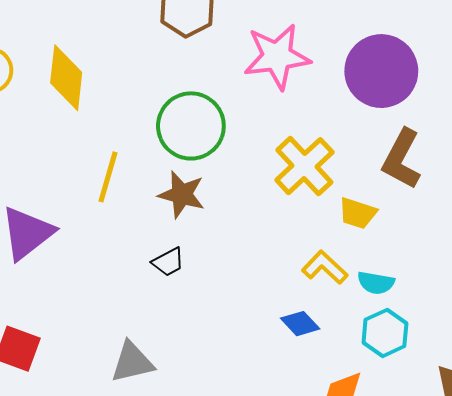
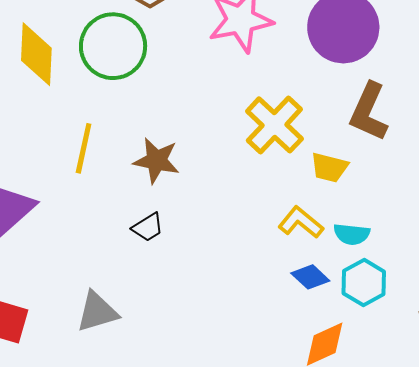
green circle: (191, 126) -> (113, 46), moved
blue diamond: (300, 324) -> (310, 277), moved
gray triangle: (132, 362) -> (97, 312), moved

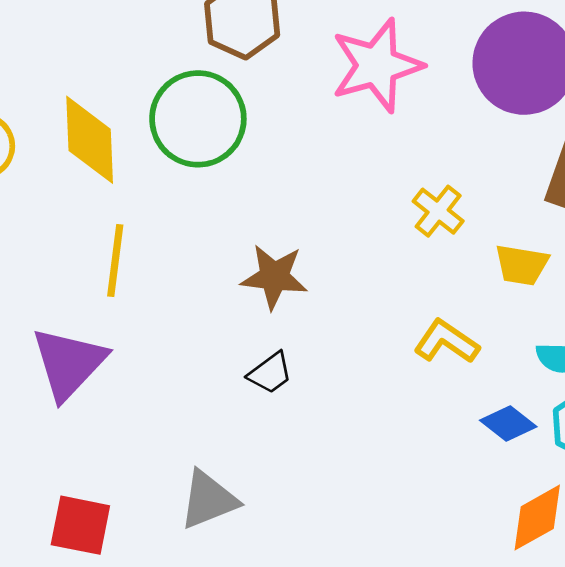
yellow cross: (274, 125) -> (438, 211), size x0.6
yellow line: (84, 148) -> (115, 260), moved
yellow L-shape: (301, 222) -> (446, 342), moved

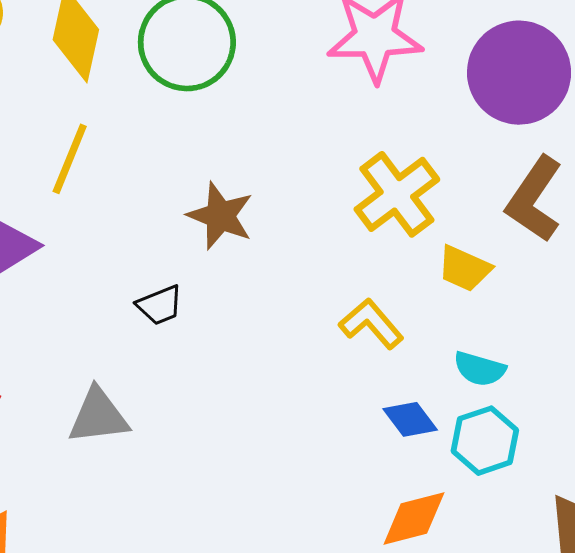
yellow cross: (438, 211) -> (397, 194), size x1.6
black trapezoid: (270, 373) -> (160, 305), moved

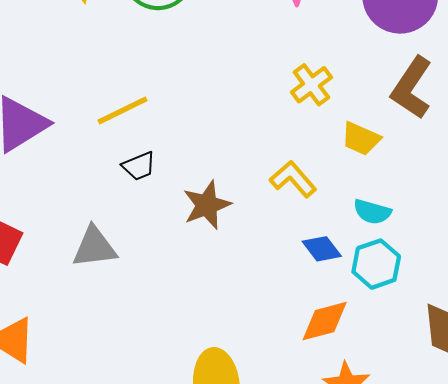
yellow line: (70, 159) -> (123, 110), moved, turned 42
yellow cross: (397, 194) -> (311, 85), size x0.7
brown star: (220, 216) -> (207, 205), moved, turned 30

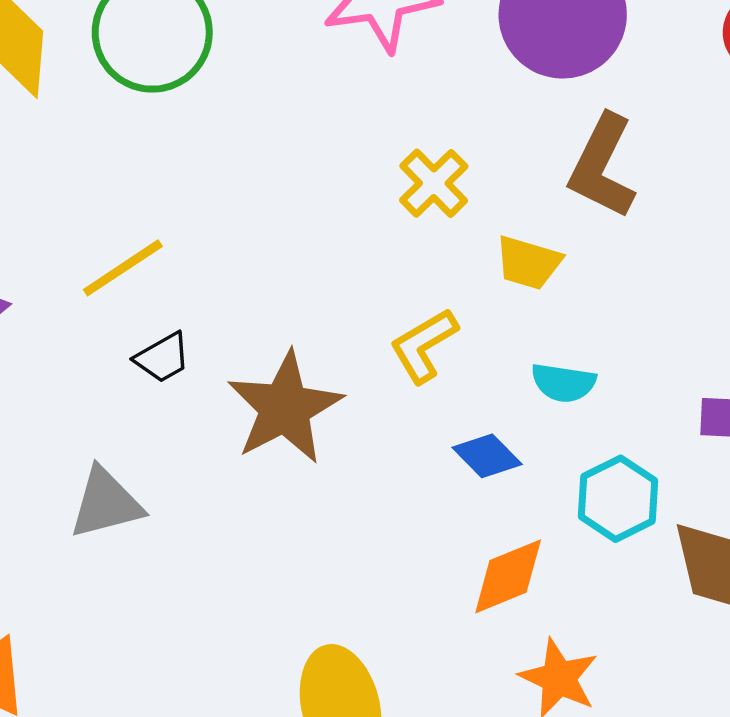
yellow L-shape: (293, 179) -> (424, 345), turned -72
brown star: (207, 205) -> (285, 408), size x1.4
cyan hexagon: (376, 264) -> (618, 499), moved

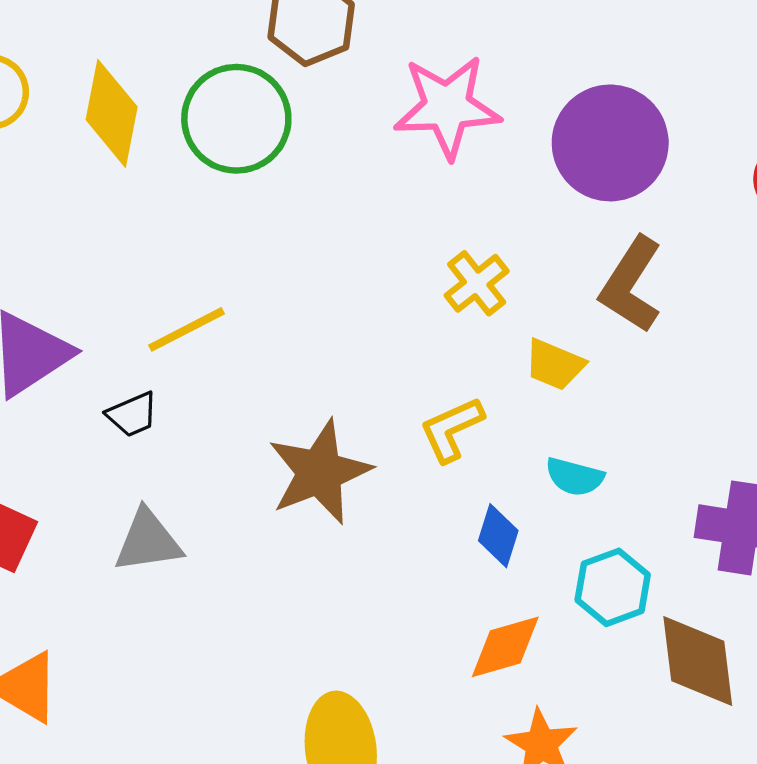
black trapezoid: (163, 358) -> (132, 414), moved
blue diamond: (487, 456) -> (498, 536), turned 56

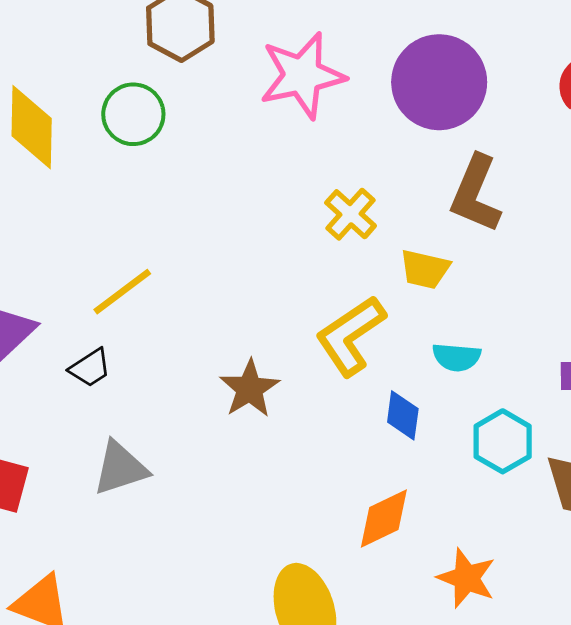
green circle: (236, 119) -> (133, 114), size x0.7
yellow L-shape: (452, 429) -> (350, 336), size x1.4
brown star: (320, 472) -> (250, 389), size x0.7
orange diamond: (505, 647) -> (384, 519), moved

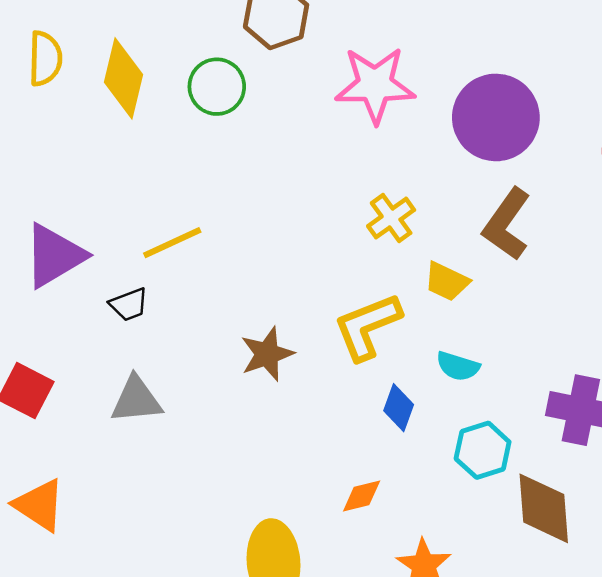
orange diamond: (384, 519) -> (362, 496), size x0.7

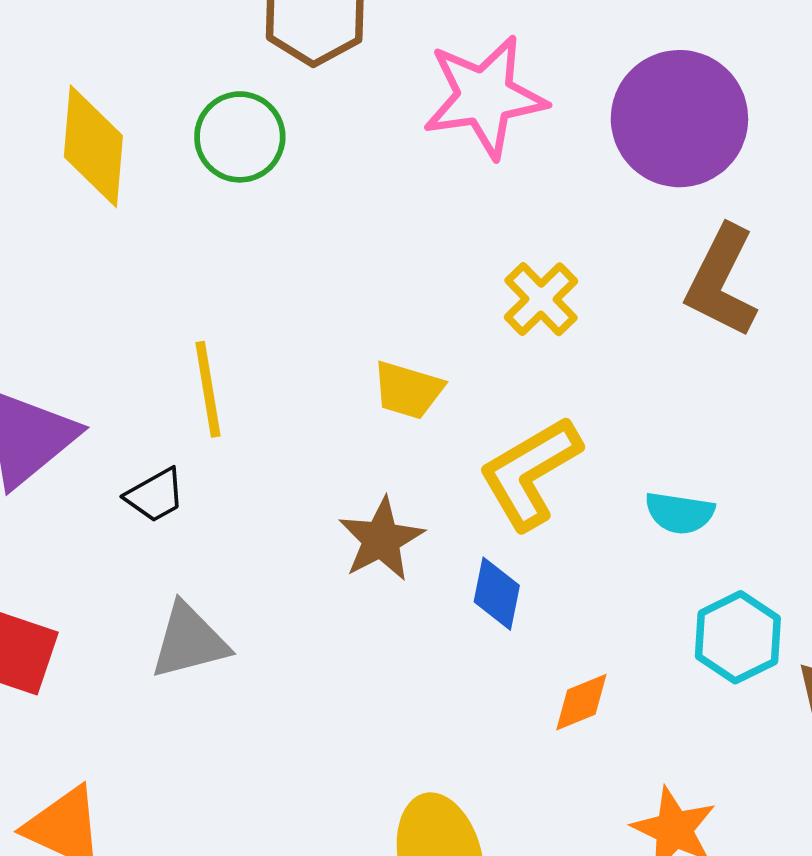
yellow line: (172, 243) -> (208, 389), turned -66
yellow trapezoid: (447, 281) -> (408, 390), moved
blue diamond: (399, 408) -> (497, 594), moved
orange diamond: (362, 496) -> (581, 702), moved

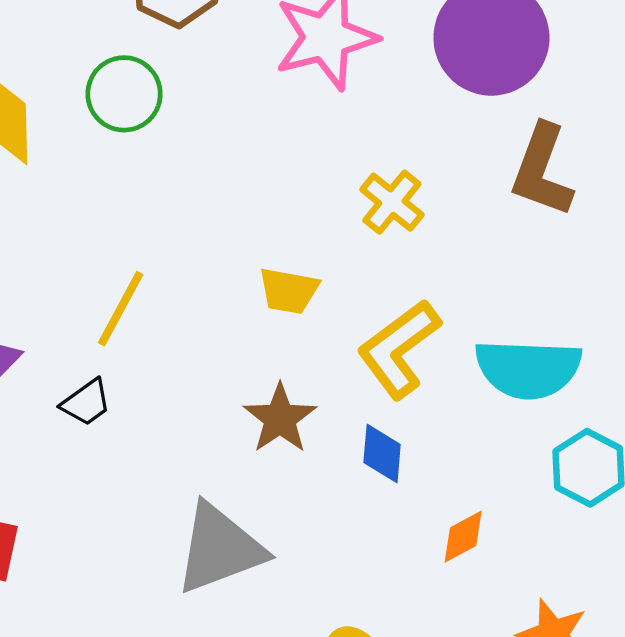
yellow line: (208, 389) -> (121, 309), turned 44
cyan semicircle: (680, 513) -> (528, 369), size x1.8
gray triangle: (189, 641) -> (220, 548), moved, size x1.4

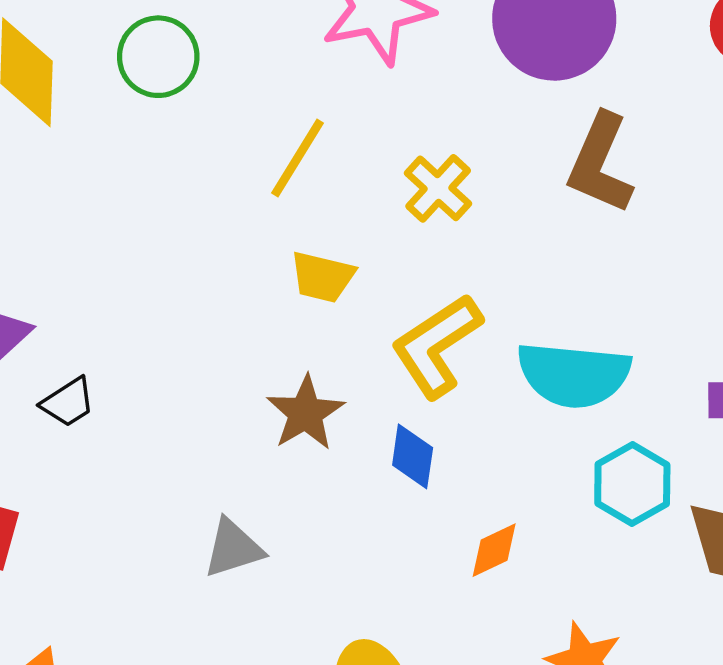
yellow line: (121, 309) -> (297, 158), moved
black trapezoid: (86, 403) -> (68, 402), moved
gray triangle: (220, 548) -> (233, 548), size x0.6

